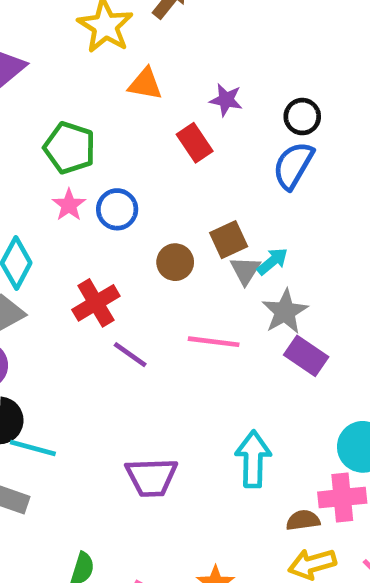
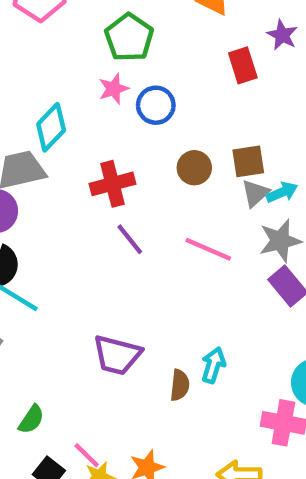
cyan arrow: (253, 459) -> (213, 365), size x0.7
brown semicircle: (303, 520) -> (180, 385), moved, turned 88

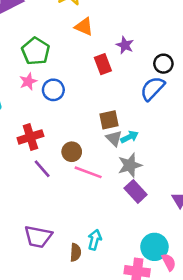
brown circle: (194, 168) -> (72, 152), moved
gray triangle: (255, 193) -> (114, 138), turned -30

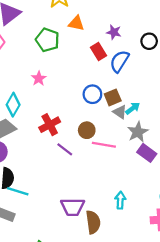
green pentagon: (36, 51) -> (47, 40), moved
blue semicircle: (152, 88) -> (119, 61), moved
blue circle: (53, 90) -> (92, 94), moved
brown semicircle: (76, 252) -> (93, 222), moved, size x1.5

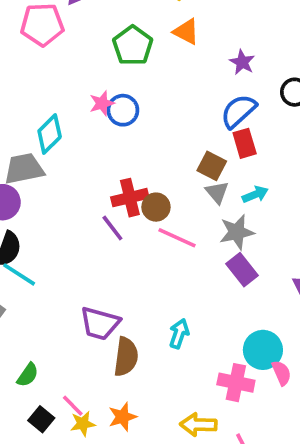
red rectangle: (98, 52) -> (245, 143), moved
blue circle: (92, 94) -> (123, 110), moved
brown square: (113, 97) -> (212, 166), turned 35
cyan arrow: (133, 108) -> (255, 194), moved
red cross: (50, 125) -> (130, 198), moved

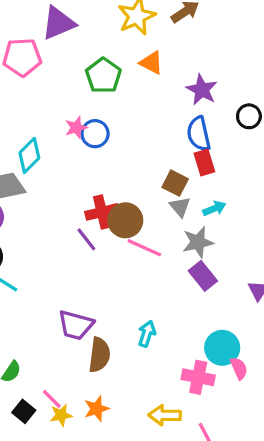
purple star: (242, 62) -> (202, 90), size x1.4
blue semicircle: (238, 111) -> (199, 134), turned -60
brown circle: (156, 207) -> (125, 220), size x1.4

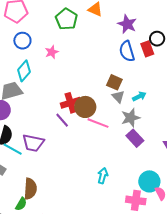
blue circle: (95, 134) -> (22, 41), moved
red rectangle: (204, 163) -> (147, 49), moved
purple trapezoid: (76, 325) -> (33, 143), moved
brown semicircle: (99, 355) -> (30, 189), moved

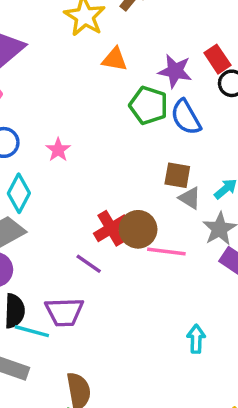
green pentagon: (66, 19) -> (149, 105), moved
red rectangle: (147, 49) -> (217, 59), moved
purple line: (62, 120) -> (89, 264), moved

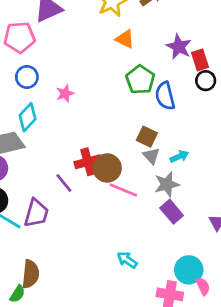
purple star: (175, 71) -> (179, 47), moved
purple trapezoid: (64, 312) -> (36, 213), turned -88
cyan arrow: (196, 339) -> (127, 260), turned -72

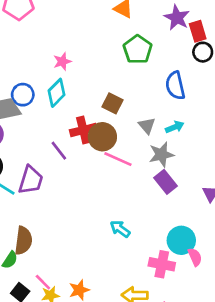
blue circle: (27, 77) -> (23, 95), moved
blue semicircle: (165, 96) -> (175, 86), moved
cyan diamond: (28, 117) -> (56, 93), moved
brown square: (147, 137) -> (112, 103), moved

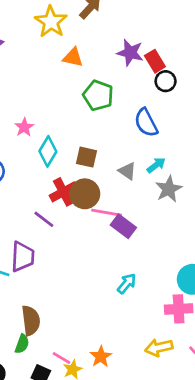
cyan diamond: (56, 93) -> (48, 151), moved
gray star: (161, 155) -> (169, 189), moved
purple rectangle: (166, 182) -> (123, 226), moved
cyan arrow: (120, 229) -> (127, 284), turned 108

